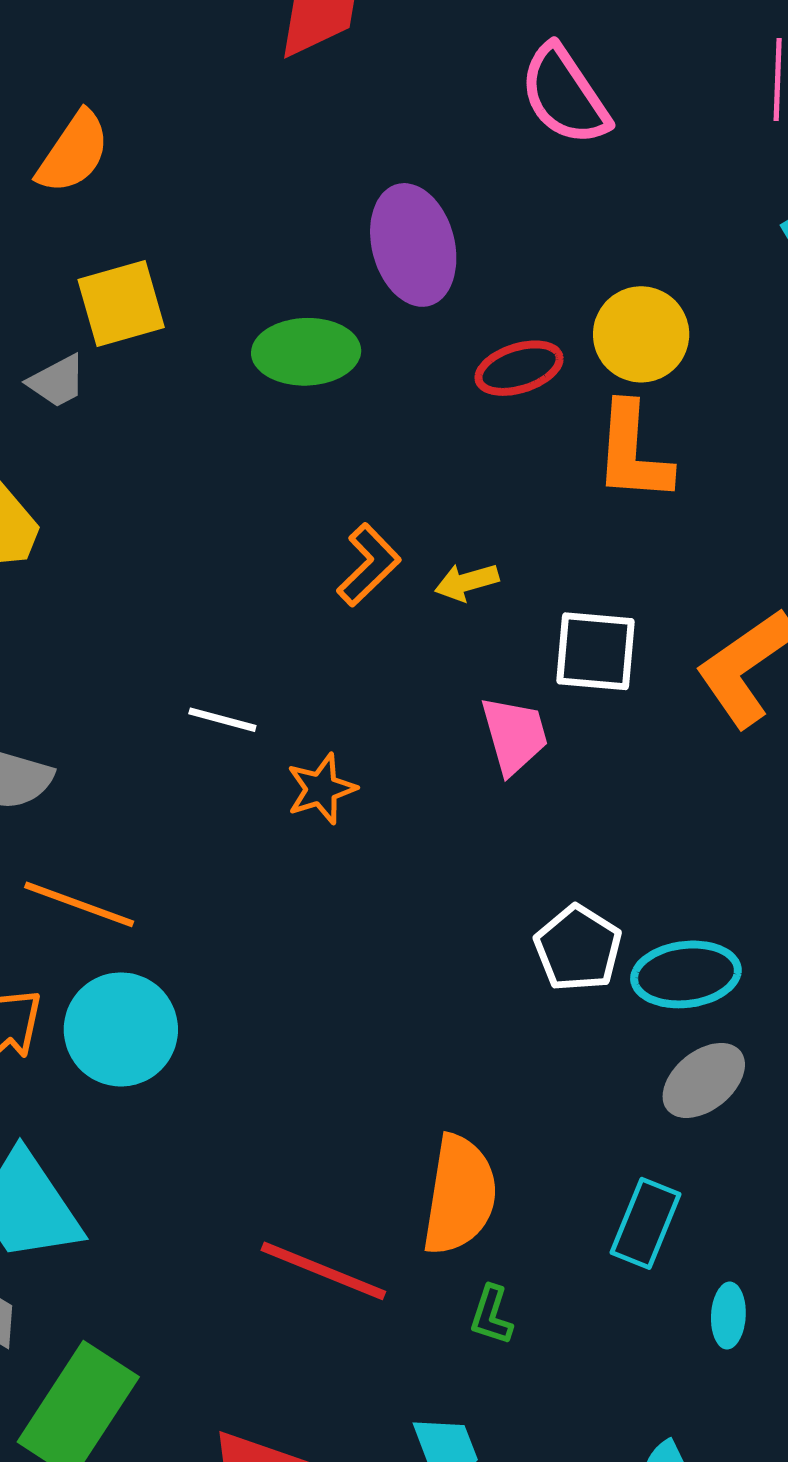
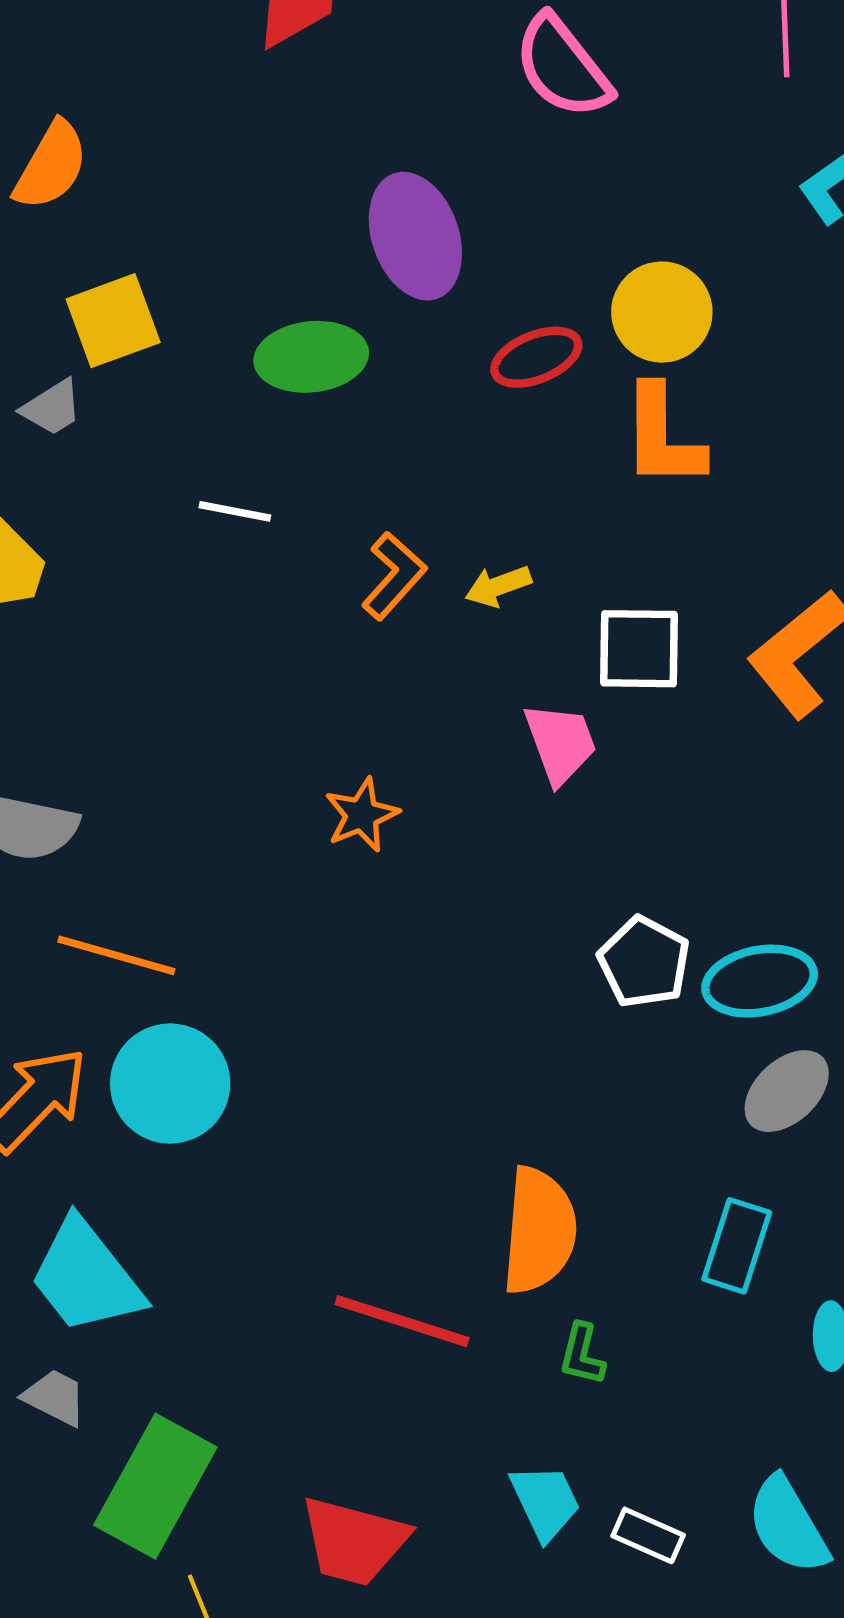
white line: (222, 720) -> (235, 511), moved

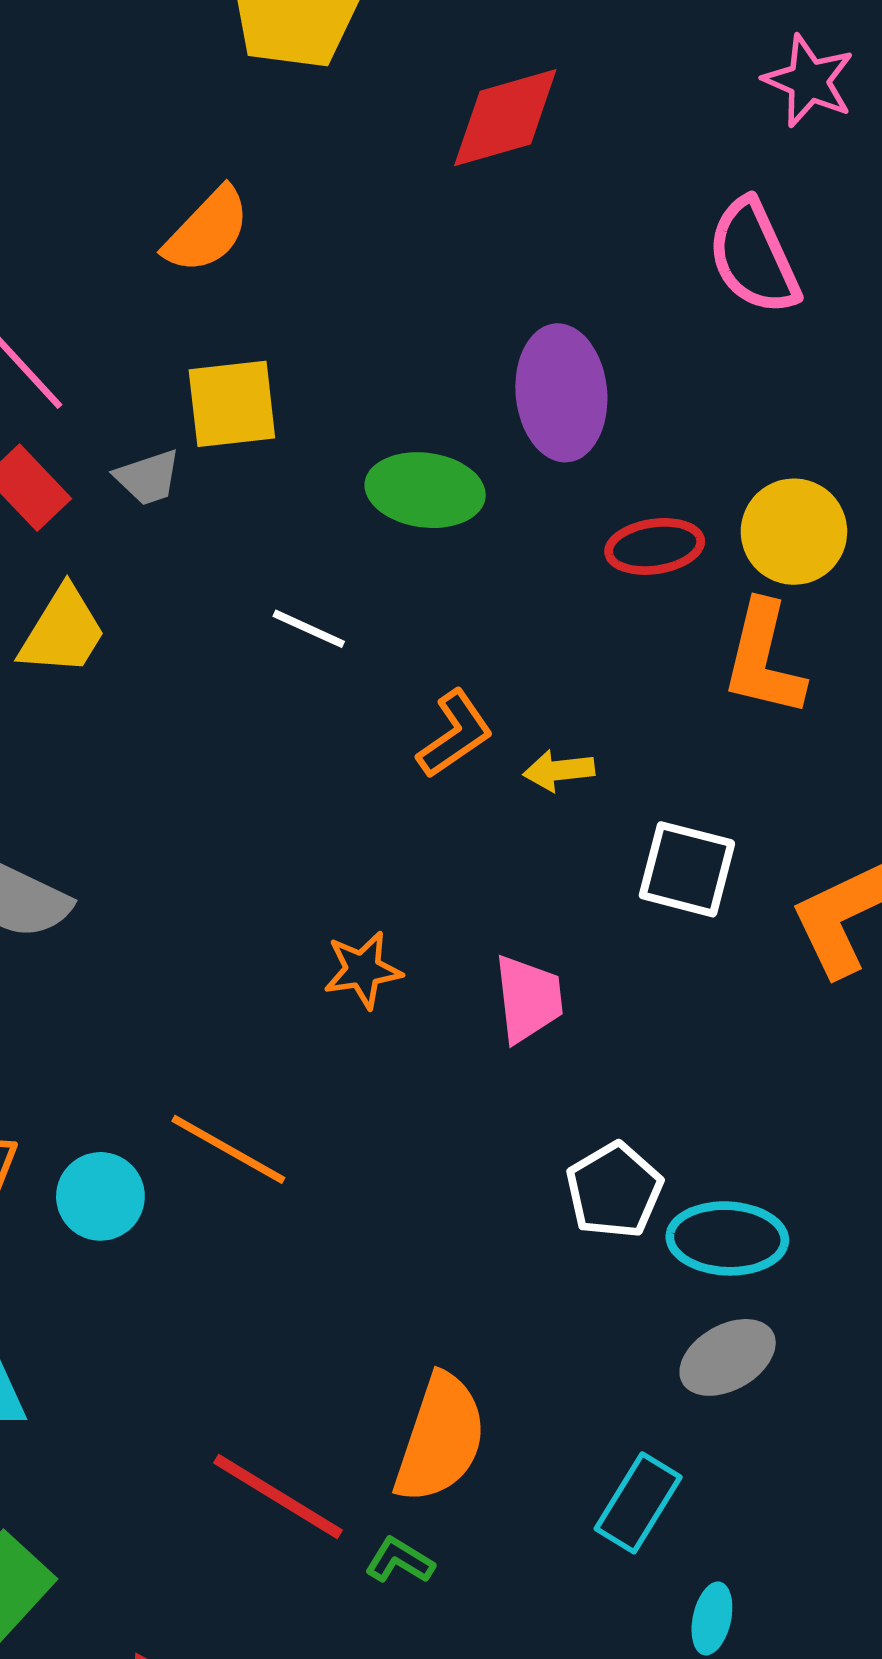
pink trapezoid: (560, 743) -> (528, 999), moved
orange line: (116, 955) -> (228, 1149), moved
cyan circle: (170, 1084) -> (100, 1196), size x0.7
green L-shape: (582, 1354) -> (400, 1561), moved, turned 94

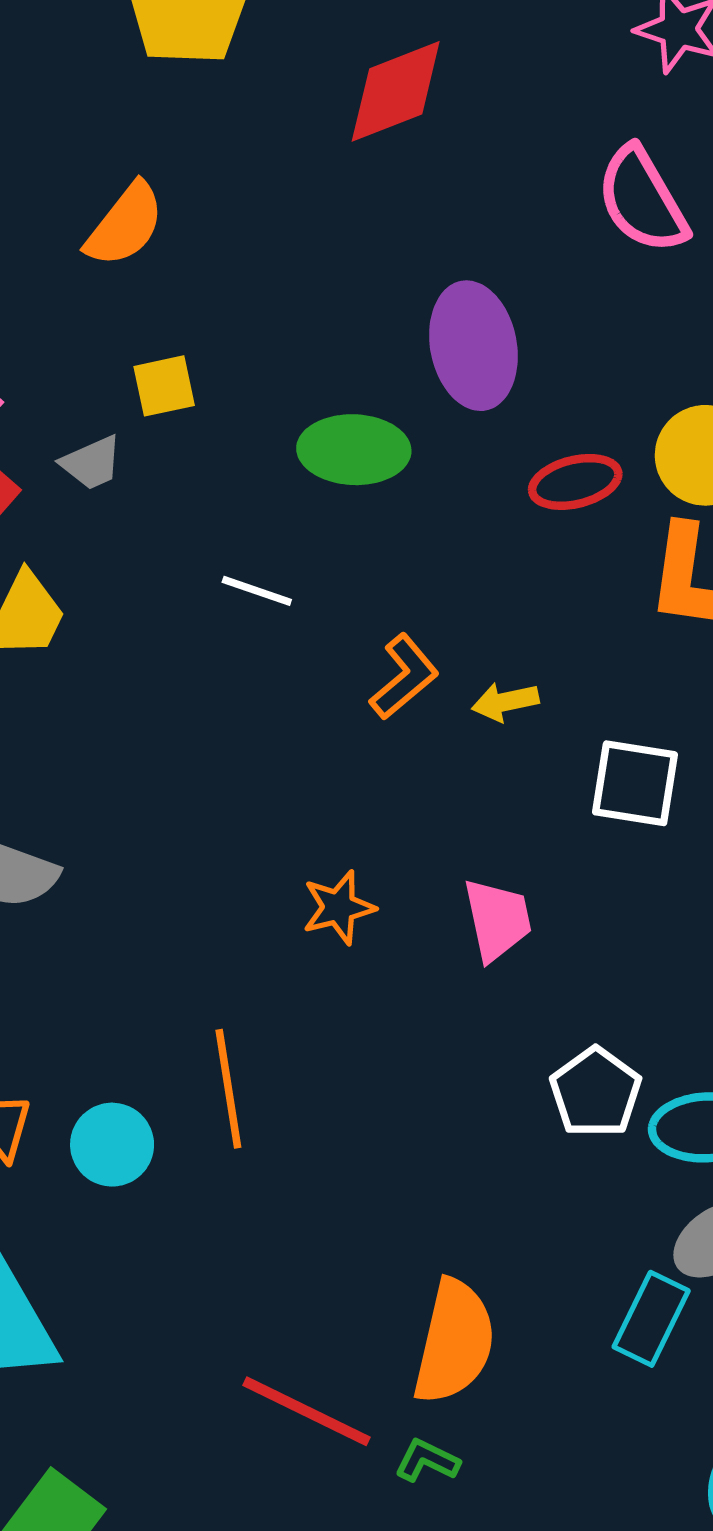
yellow square: (232, 404) -> (164, 386), size x0.7
orange line: (228, 1149) -> (228, 1089), turned 57
cyan rectangle: (638, 1503) -> (651, 1319), moved

